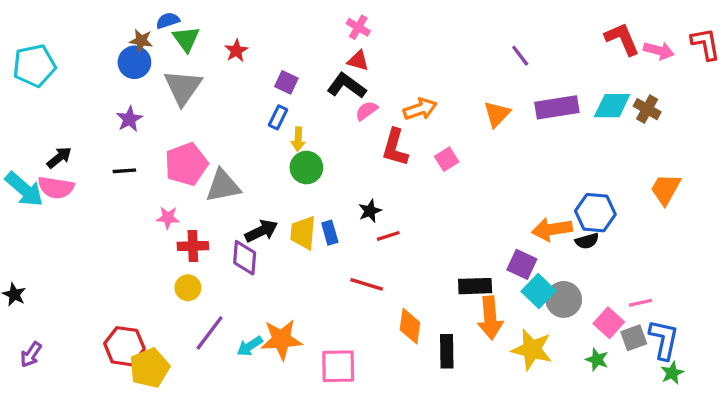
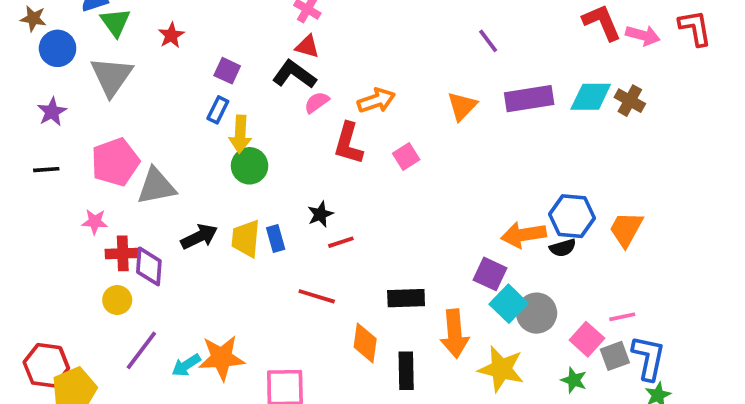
brown star: (141, 41) -> (33, 19), moved
yellow arrow: (298, 139) -> (240, 134), size x1.4
orange trapezoid: (665, 189) -> (626, 229), moved
purple diamond: (245, 258) -> (149, 266), moved
black rectangle: (475, 286) -> (406, 298), moved

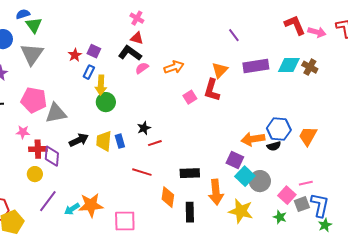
red star: (171, 35) -> (75, 55), moved
red L-shape: (348, 143) -> (212, 90), moved
pink pentagon: (115, 162) -> (34, 100), turned 30

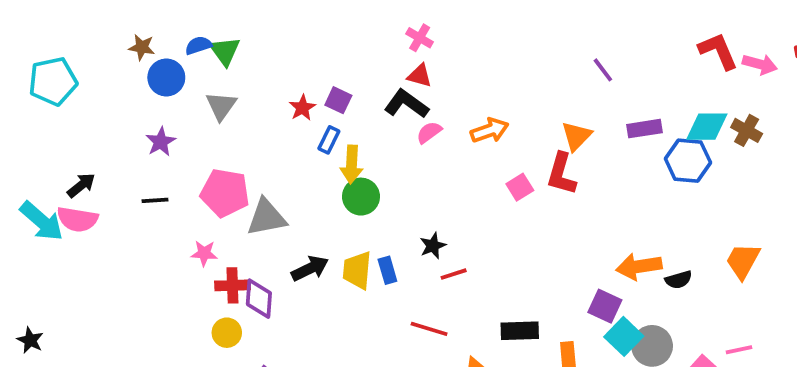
blue semicircle: (23, 14) -> (198, 45), moved
gray triangle: (32, 54) -> (221, 106), size x0.7
purple rectangle: (256, 66) -> (645, 129), size x0.7
blue hexagon: (279, 129) -> (688, 161), moved

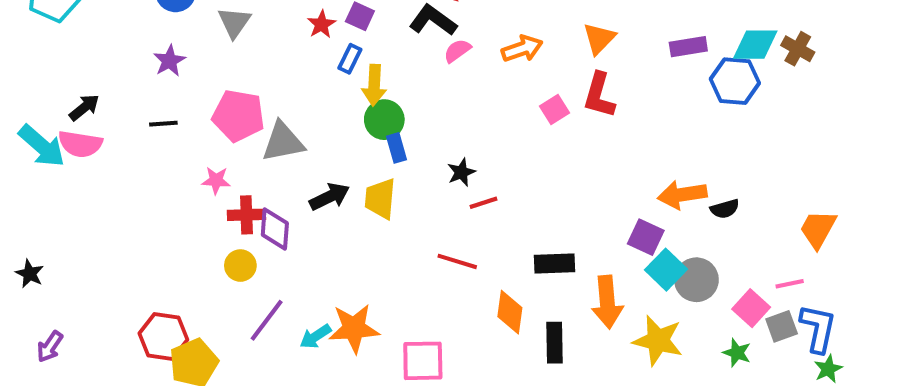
orange triangle: (576, 136) -> (599, 39), moved
orange trapezoid: (743, 261) -> (818, 229), moved
blue rectangle: (387, 270) -> (396, 148), moved

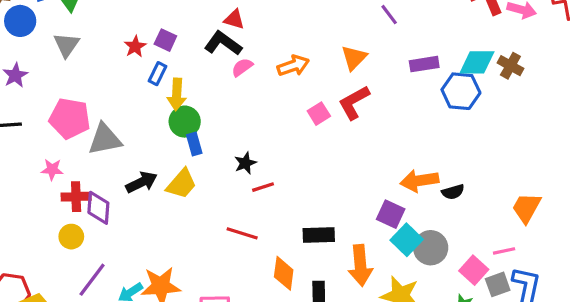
red L-shape: (599, 95) -> (354, 102), turned 45
yellow trapezoid: (380, 199) -> (181, 184), turned -144

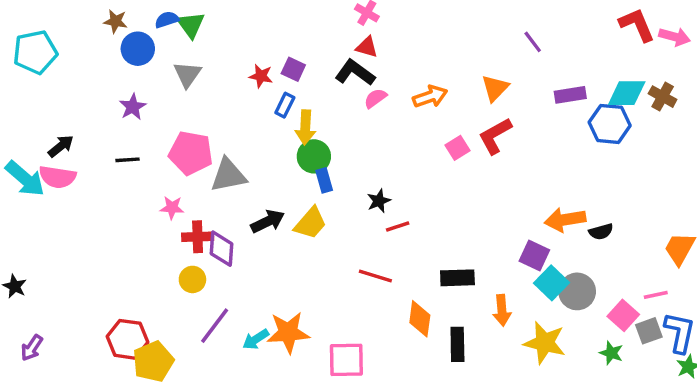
red star: (135, 47) -> (261, 76), turned -30
orange arrow: (360, 265) -> (502, 310), size x0.7

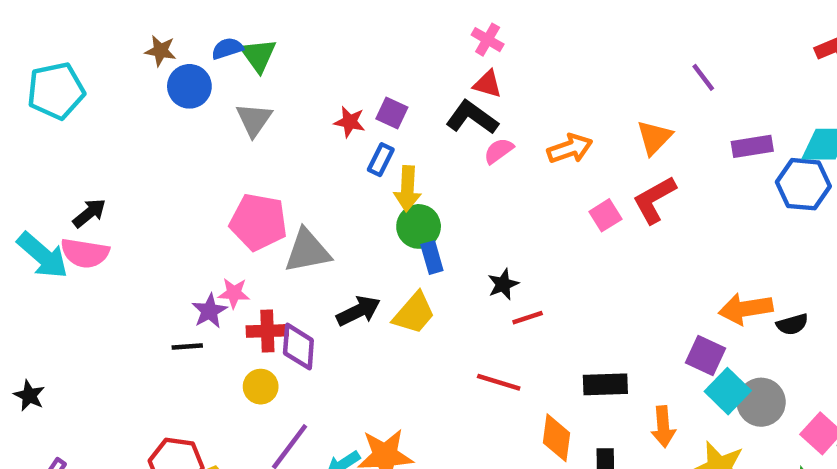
purple star: (133, 107) -> (209, 311), moved
black line: (128, 160) -> (187, 347), moved

